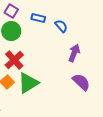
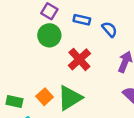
red cross: (14, 60) -> (79, 59), moved

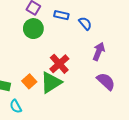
red cross: (79, 59) -> (59, 64), moved

